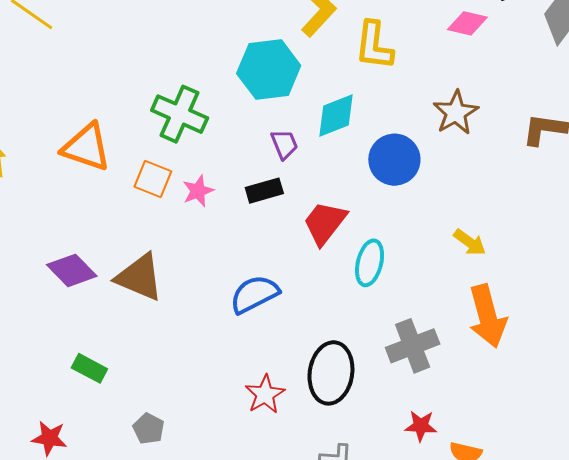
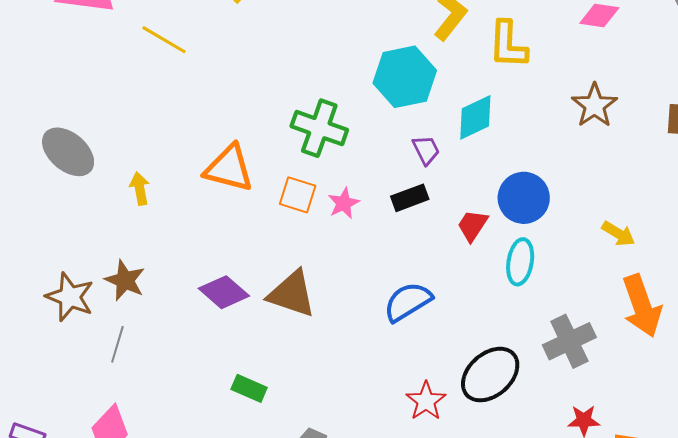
blue circle: (394, 160) -> (524, 198), moved
red trapezoid: (325, 223) -> (472, 225), size x0.7
black ellipse: (331, 373) -> (490, 375), turned 44

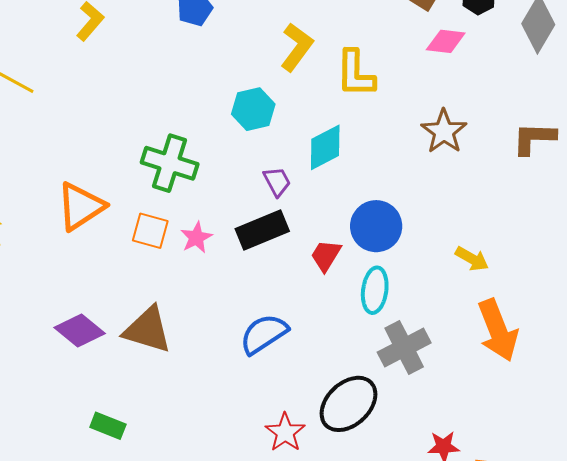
cyan hexagon: (405, 77) -> (253, 109), size x0.7
orange triangle: (229, 168) -> (81, 206), turned -46
black rectangle: (410, 198) -> (262, 230), size x1.4
gray cross: (569, 341) -> (404, 348), moved

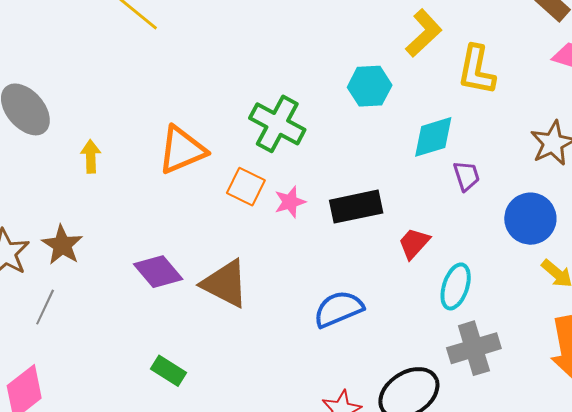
purple trapezoid: (277, 182) -> (466, 176), moved
blue circle: (376, 226) -> (530, 219), moved

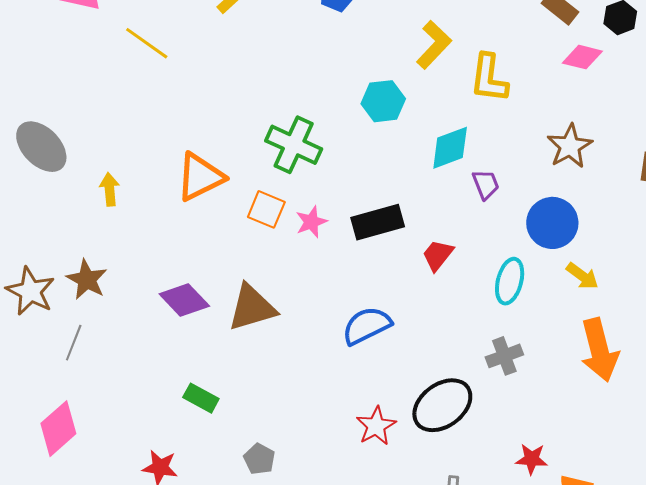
brown triangle: (225, 284) -> (252, 308), turned -40
cyan ellipse: (456, 286) -> (510, 281), moved
gray cross: (474, 348) -> (504, 356), size x0.7

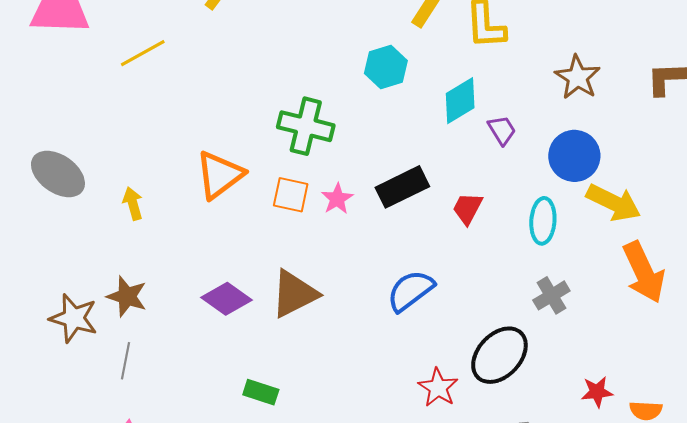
yellow line: (147, 43) -> (143, 53), turned -54
yellow arrow: (582, 276) -> (614, 203), size x1.6

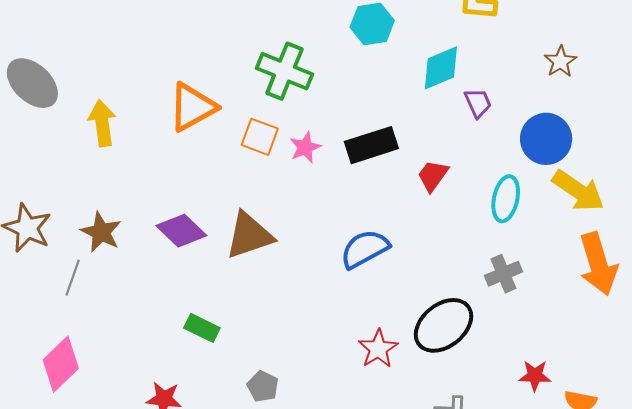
brown star: (578, 77) -> (560, 62), size x0.7
yellow arrow: (133, 204) -> (102, 123), size x1.4
brown star: (127, 296) -> (101, 232), moved

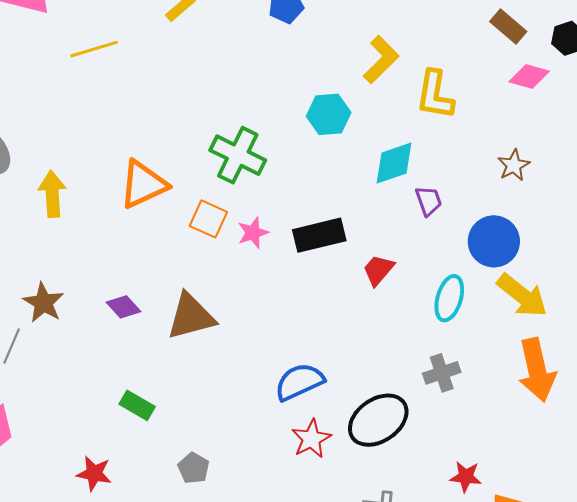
purple diamond: (181, 231) -> (124, 307), size x0.7
blue semicircle: (365, 249) -> (299, 382), moved

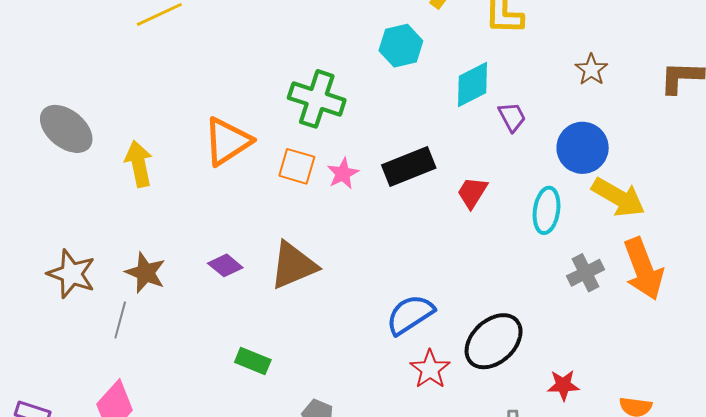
gray cross: (442, 373) -> (585, 273), moved
red star: (466, 477) -> (563, 385), moved

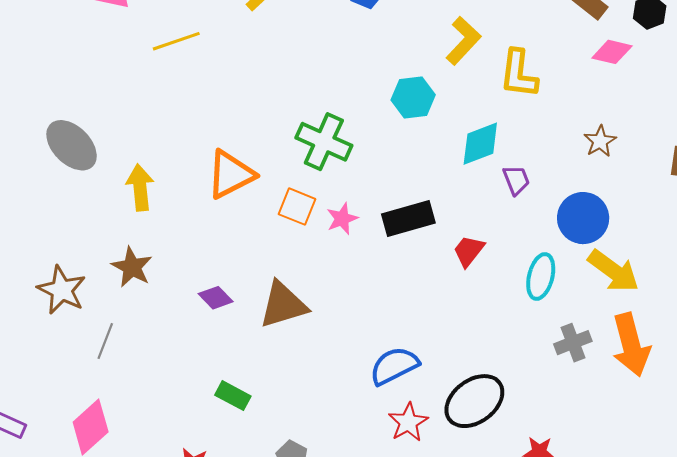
brown star: (145, 273) -> (132, 267), moved

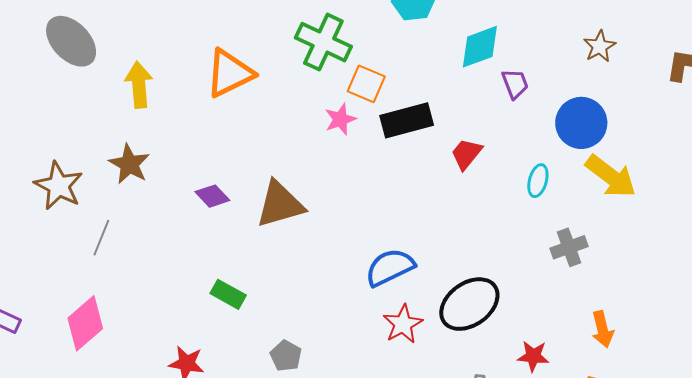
orange square: (297, 207) -> (366, 84), moved
cyan ellipse: (541, 276) -> (538, 181), size x0.7
orange arrow: (631, 345) -> (602, 329), moved, size x0.6

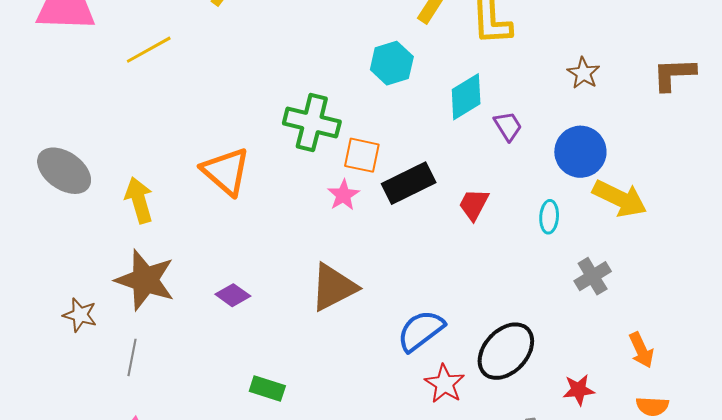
orange triangle: (230, 73) -> (226, 171), turned -42
brown star: (129, 164) -> (145, 280), size x1.5
brown star: (59, 186) -> (80, 315), size x0.7
brown triangle: (280, 204) -> (334, 287), moved

